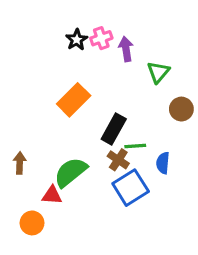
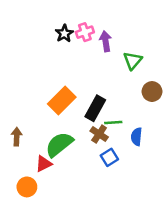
orange rectangle: (74, 100) -> (62, 101), moved
blue square: (131, 188) -> (109, 157), size x0.6
red triangle: (52, 195) -> (44, 164), turned -30

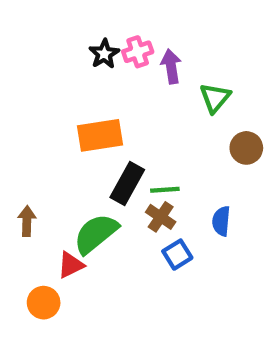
orange rectangle: (62, 101) -> (100, 135), moved, turned 36
black rectangle: (95, 108) -> (127, 183), moved
green line: (113, 122) -> (165, 190), moved

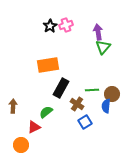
purple arrow: (171, 66) -> (98, 32), moved
brown circle: (246, 148) -> (112, 94), moved
green line: (165, 190) -> (92, 90), moved
green semicircle: (96, 234) -> (46, 112), size x0.6

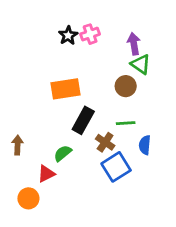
green triangle: (103, 47) -> (141, 64), turned -35
brown circle: (112, 94) -> (126, 86), moved
blue square: (85, 122) -> (116, 167), size x1.5

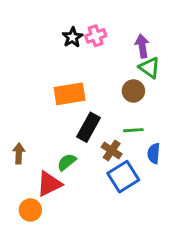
red triangle: (46, 174) -> (49, 184), size x1.4

